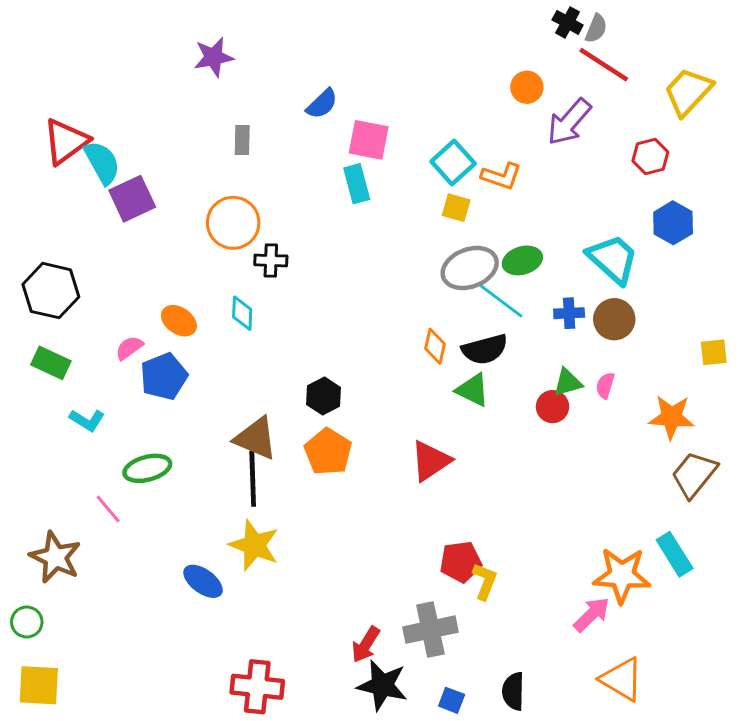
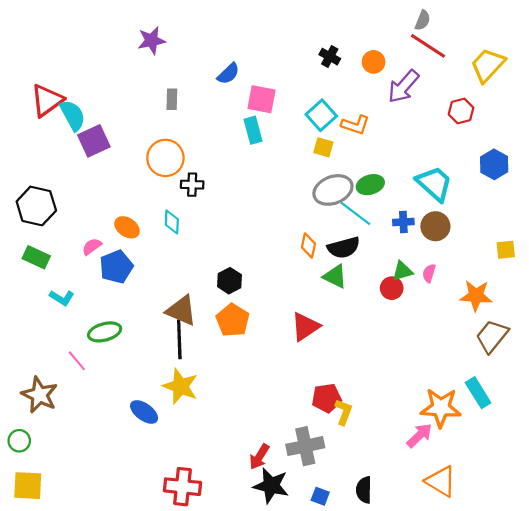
black cross: (568, 22) -> (330, 57), moved
blue hexagon: (673, 223) -> (494, 164), moved

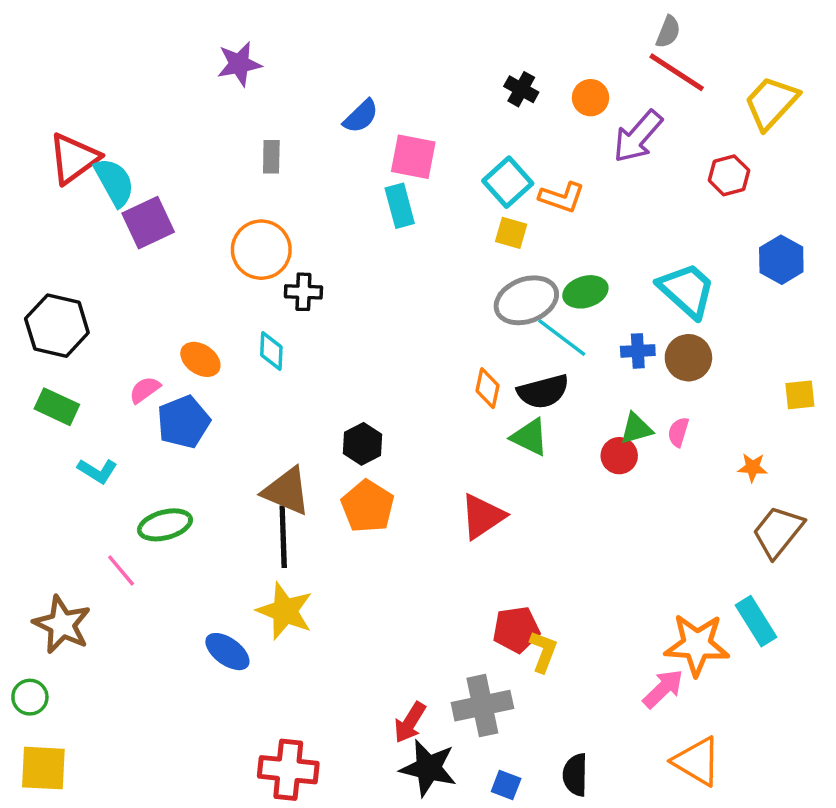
orange star: (476, 296) -> (753, 467), size x0.6

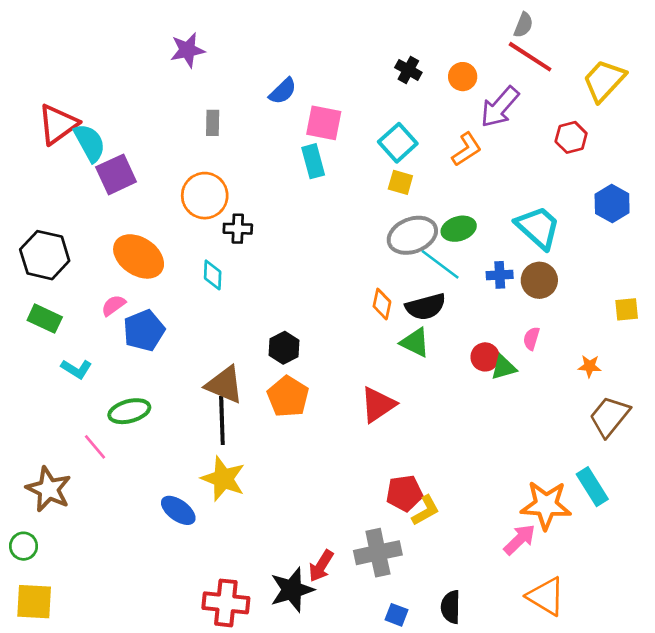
orange L-shape: (562, 197) -> (467, 149), moved, turned -52
orange ellipse: (200, 359) -> (139, 256), moved, size x1.6
green triangle: (636, 429) -> (504, 368), moved
yellow L-shape: (543, 652) -> (426, 510), turned 40
black star: (428, 768) -> (292, 590), moved, turned -30

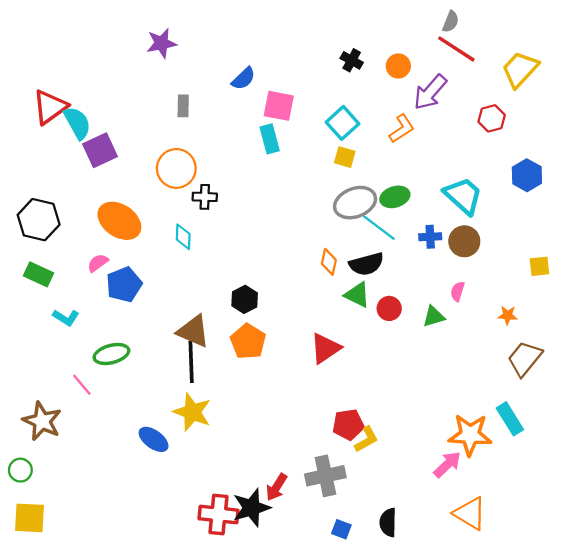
red circle: (485, 357) -> (389, 308), moved
red cross: (226, 603) -> (218, 514), moved

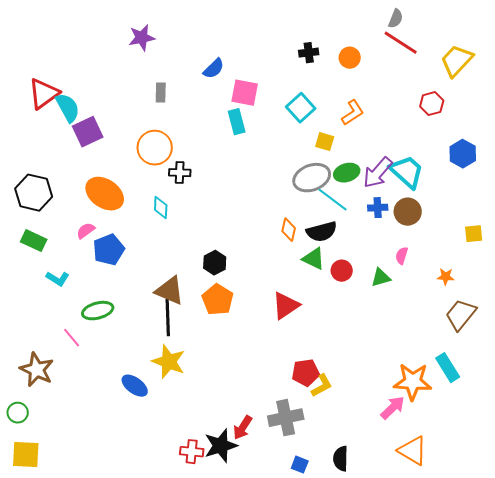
black cross: (352, 60) -> (309, 53), turned -36
purple arrow: (430, 92) -> (378, 173), moved
yellow square: (345, 157) -> (325, 142), moved
red cross: (218, 514) -> (192, 452), size x0.7

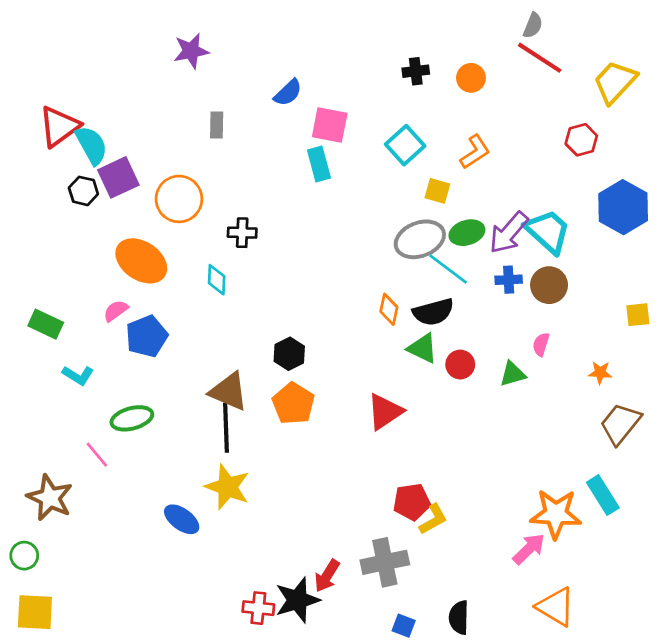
orange circle: (155, 148) -> (179, 199), moved
blue hexagon: (463, 154) -> (623, 207), size x1.4
black hexagon: (34, 193) -> (83, 191), moved, size x0.6

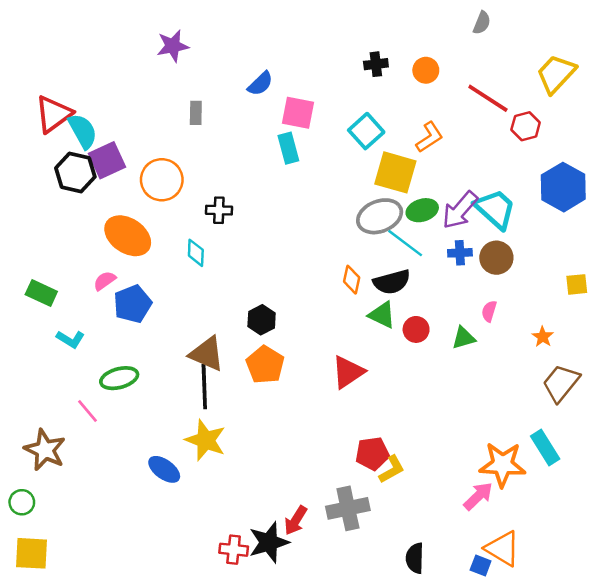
red line: (540, 58) -> (488, 98), moved
black hexagon: (83, 191) -> (75, 172), size x1.5
yellow square: (437, 191) -> (395, 172), size x1.8
orange star: (600, 373) -> (543, 337), turned 30
blue square: (404, 626) -> (481, 566), moved

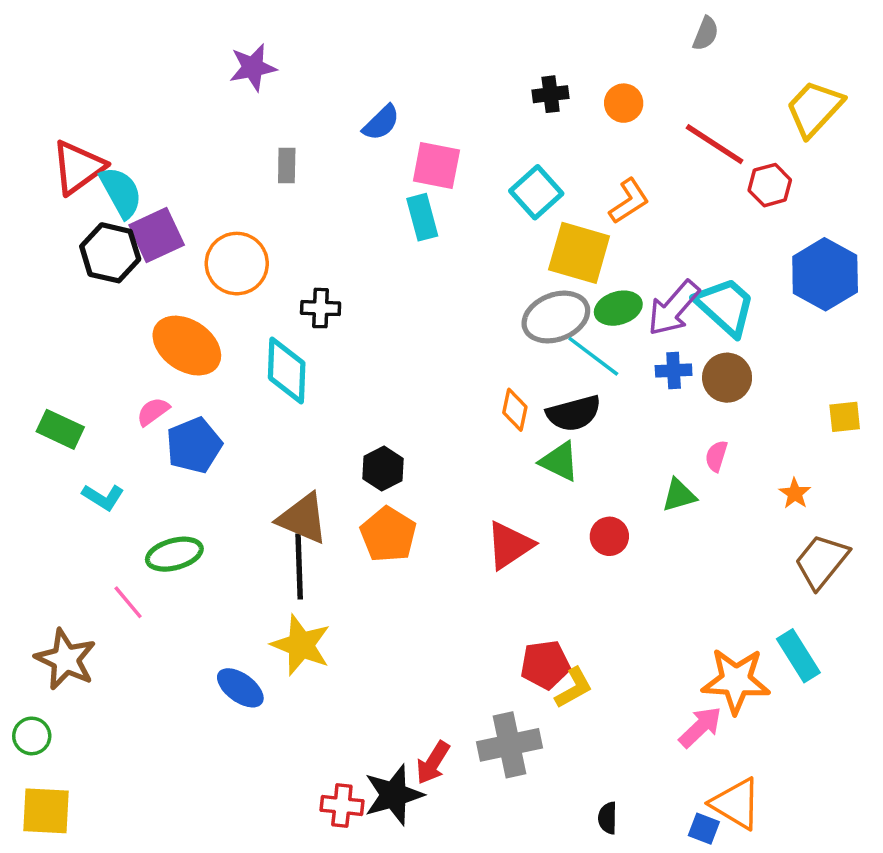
cyan diamond: (196, 253) -> (287, 371), size x1.6
red circle: (416, 329) -> (609, 536), moved
black semicircle: (415, 558) -> (608, 818), size x0.7

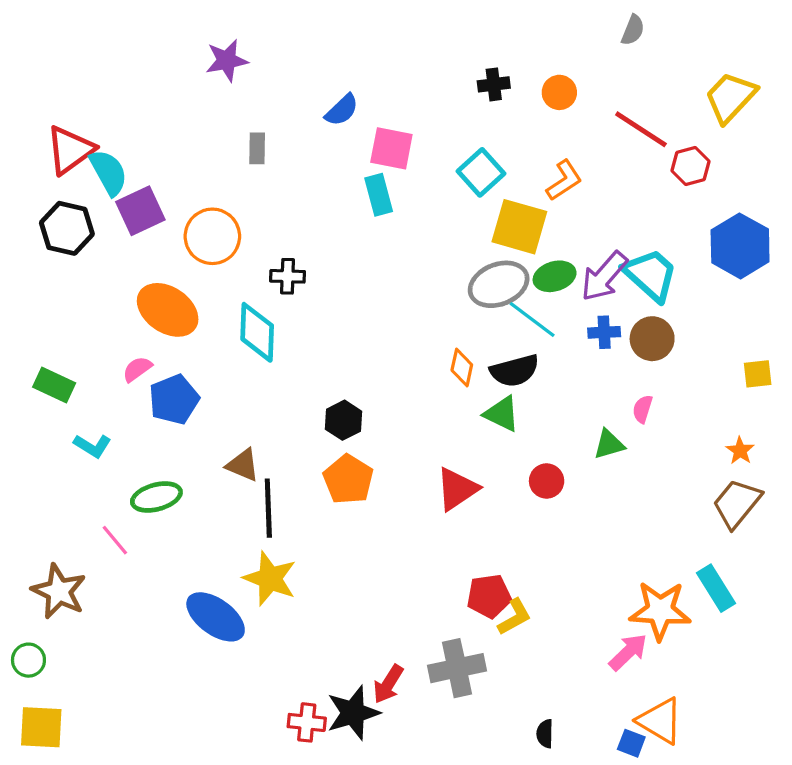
black hexagon: (110, 253) -> (67, 228), moved
orange star: (795, 494) -> (740, 451), moved
brown triangle: (303, 518) -> (243, 465), moved, size x0.7
blue ellipse: (240, 688) -> (216, 617), size x1.4

